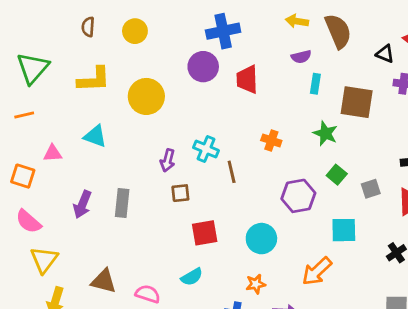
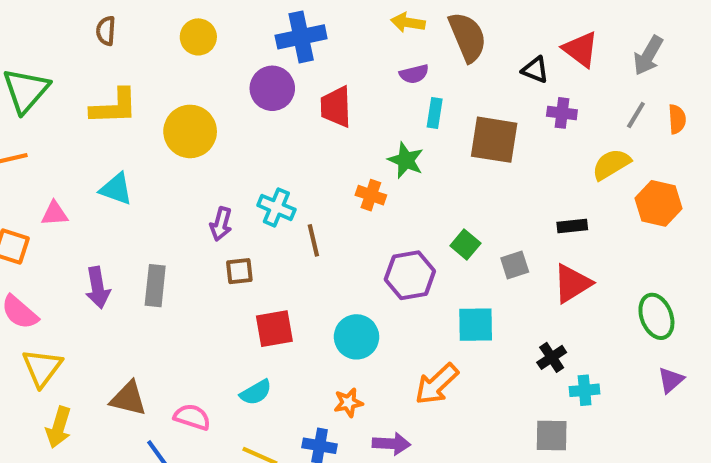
yellow circle: (135, 31) -> (198, 37), moved
green star: (325, 133) -> (406, 160), moved
purple arrow: (82, 204) -> (98, 288), turned -32

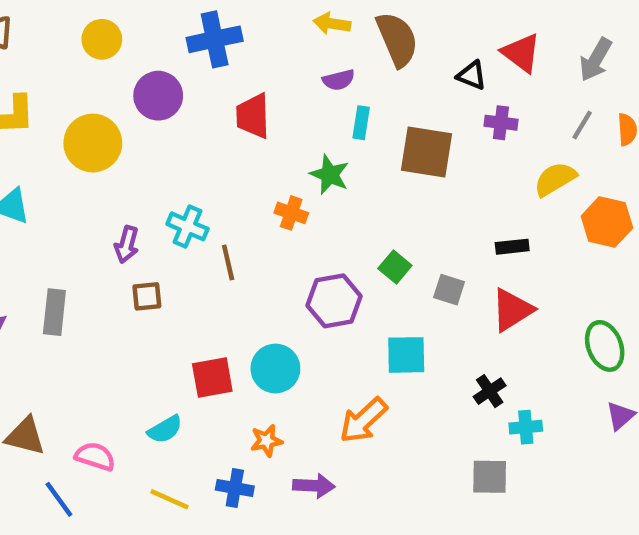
purple circle: (272, 88) -> (158, 96), moved
gray square: (515, 265) -> (449, 290), turned 36
red square: (274, 329) -> (212, 378), moved

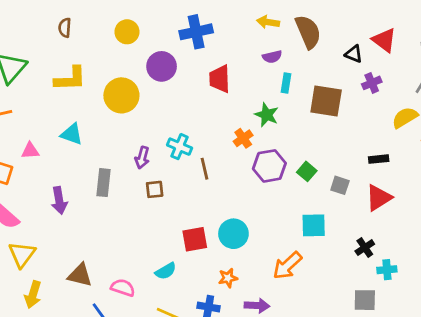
purple cross: (501, 123) -> (372, 83), turned -30
orange cross: (291, 213) -> (243, 138), turned 36
purple hexagon: (334, 301) -> (269, 166), moved
gray rectangle: (54, 312) -> (103, 183), moved

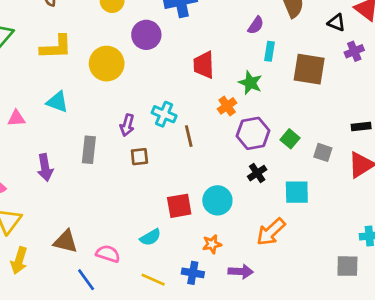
purple semicircle: (272, 57) -> (256, 25), turned -42
red trapezoid: (220, 79) -> (204, 65), moved
black cross: (365, 248) -> (257, 173), moved

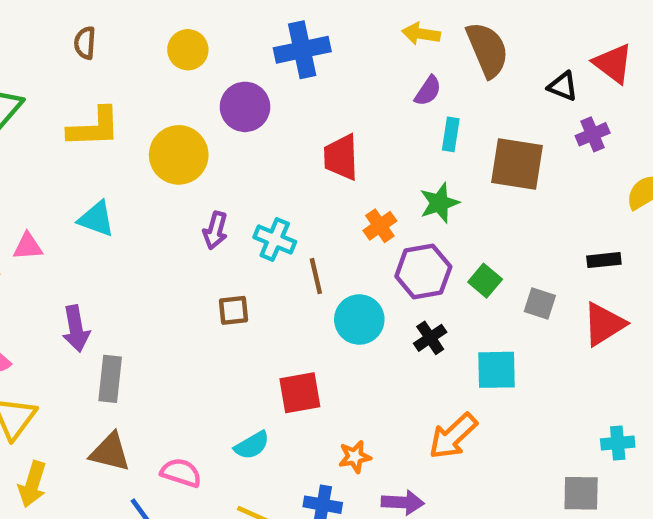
green star: (250, 83) -> (439, 203), moved, turned 30
purple arrow: (127, 125) -> (215, 230), moved
gray rectangle: (89, 150) -> (110, 379), moved
cyan circle: (217, 200) -> (359, 320), moved

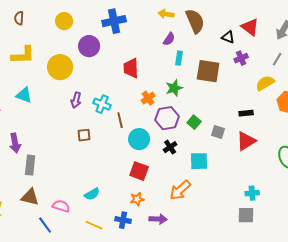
red square: (300, 393) -> (139, 171), moved, turned 30
gray square: (581, 493) -> (246, 215), moved

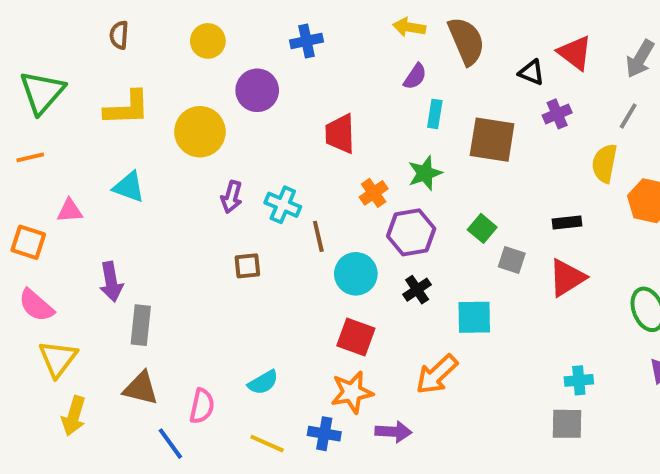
blue cross: (114, 21) -> (307, 41), size x0.7
yellow semicircle: (265, 83) -> (604, 163), turned -48
green square: (194, 122) -> (482, 228), moved
orange star: (137, 199) -> (352, 392), size x1.5
pink semicircle: (61, 206) -> (202, 406), turned 84

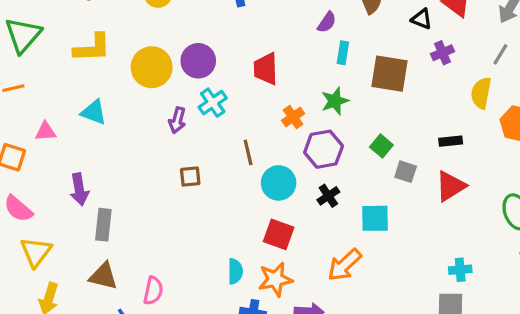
purple circle: (257, 90) -> (198, 61), moved
cyan cross: (283, 205) -> (213, 103), moved, turned 32
cyan semicircle: (263, 382) -> (235, 271), moved, turned -60

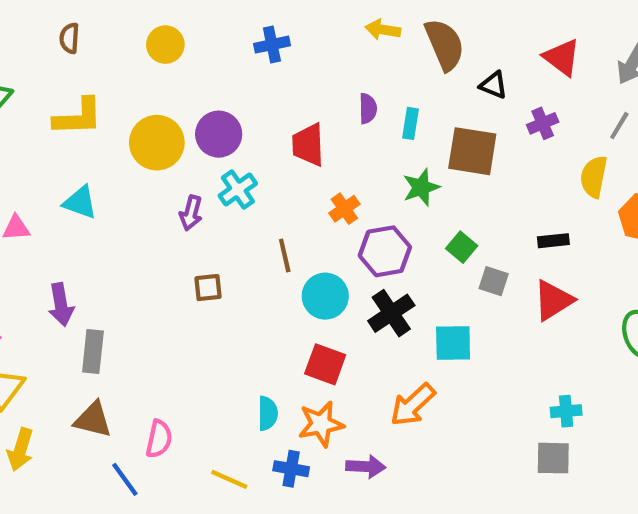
black triangle: (422, 19) -> (494, 85), moved
purple semicircle: (327, 22) -> (368, 109), moved, turned -35
green star: (335, 101) -> (421, 187), moved
black cross: (328, 196) -> (391, 313), size x1.5

